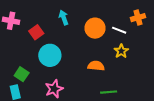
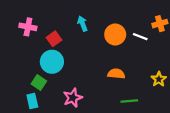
yellow star: (121, 51) -> (159, 79), moved
cyan circle: (50, 55) -> (52, 62), moved

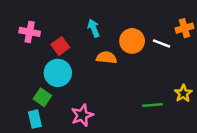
orange semicircle: (116, 74) -> (106, 58), moved
green line: (129, 101) -> (153, 105), moved

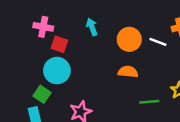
pink cross: (30, 32) -> (43, 27), moved
red square: (60, 46) -> (59, 44), turned -35
orange semicircle: (106, 58) -> (128, 72), moved

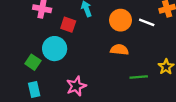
red square: (59, 44) -> (68, 25), moved
green square: (42, 94) -> (33, 62), moved

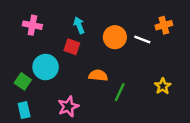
red square: (68, 25) -> (72, 47), moved
orange semicircle: (119, 50) -> (98, 75), moved
green line: (139, 77) -> (120, 92), moved, turned -60

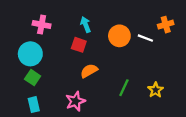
cyan circle: (46, 67) -> (30, 54), moved
orange semicircle: (98, 75) -> (89, 71), moved, turned -36
yellow star: (163, 86) -> (156, 90), moved

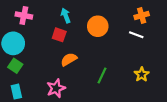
white line: (145, 38) -> (136, 35), moved
yellow star: (156, 90) -> (142, 74), moved

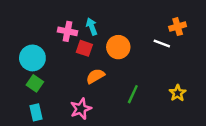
pink cross: (24, 16) -> (68, 31), moved
orange circle: (98, 26) -> (118, 47), moved
white line: (136, 35) -> (162, 43), moved

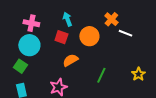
orange cross: (178, 27) -> (111, 19), moved, turned -32
pink cross: (68, 31) -> (31, 23), moved
cyan circle: (32, 58) -> (29, 45), moved

